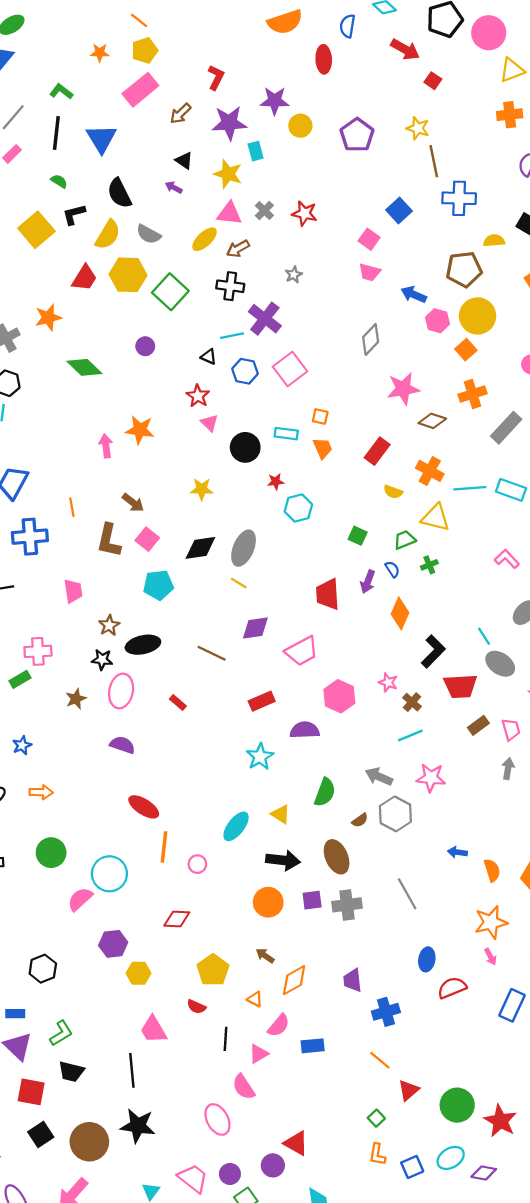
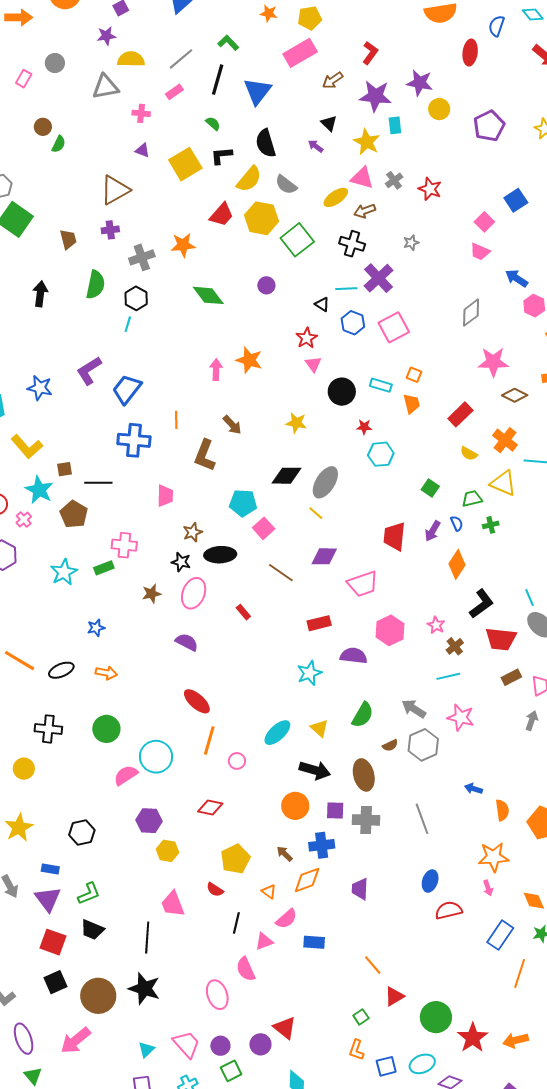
pink square: (147, 539) -> (264, 528), moved
blue cross: (386, 1012) -> (322, 845), moved

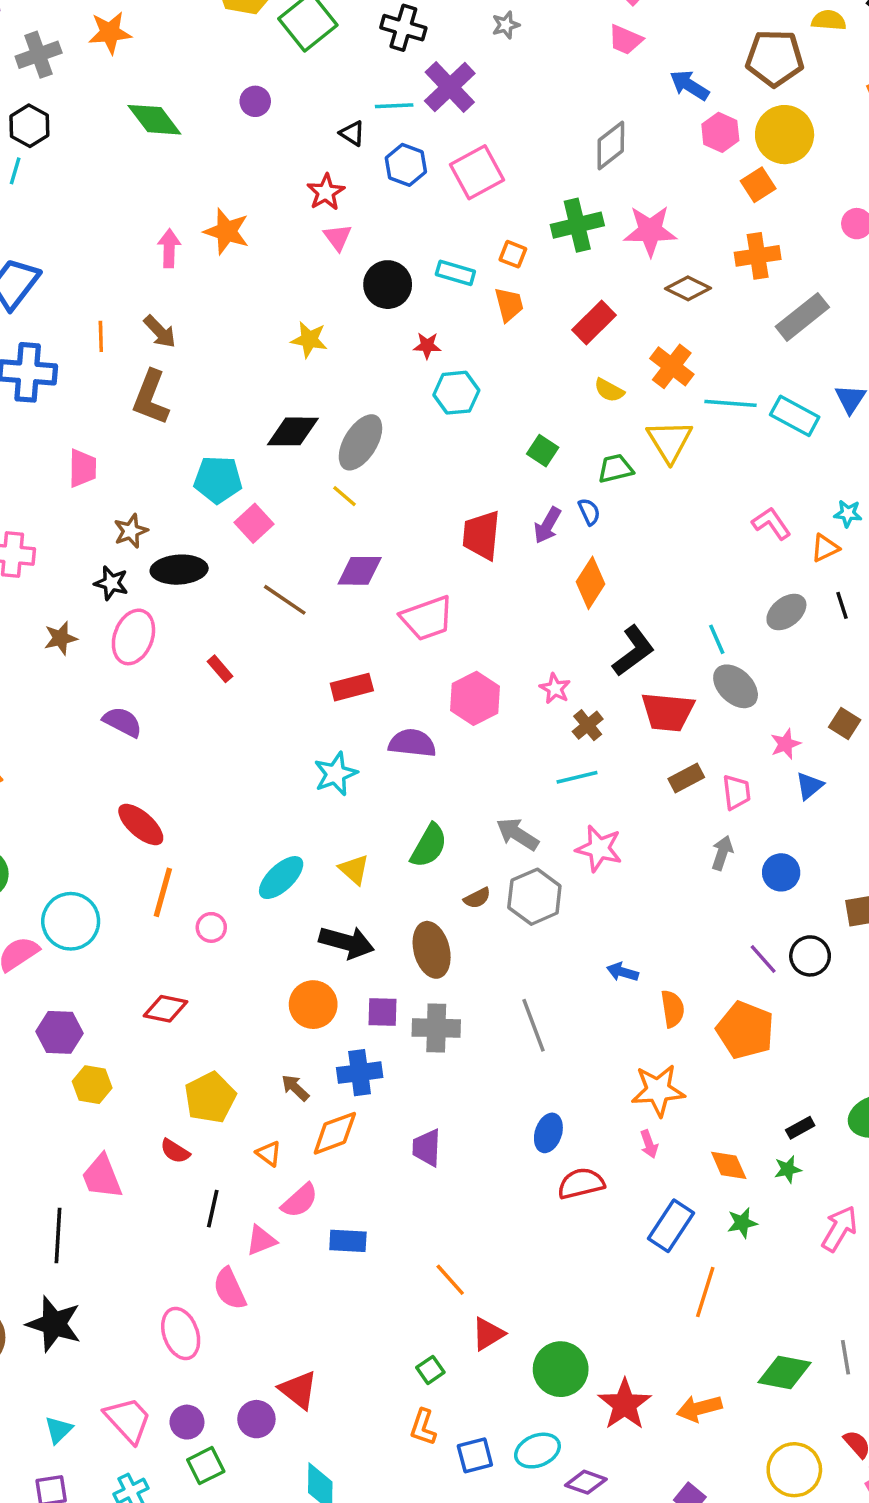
brown arrow: (232, 425) -> (160, 332), moved
yellow triangle: (503, 483) -> (670, 441), turned 36
green cross: (491, 525) -> (577, 225), moved, size x1.8

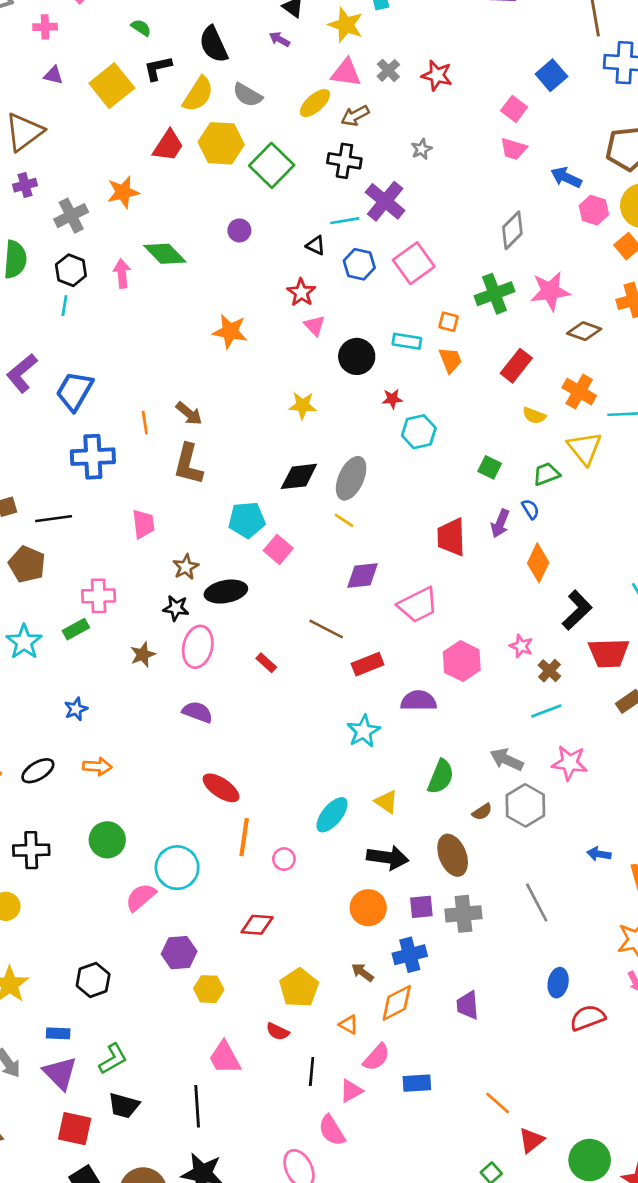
pink arrow: (169, 248) -> (122, 274), moved
brown line: (285, 600) -> (326, 629), moved

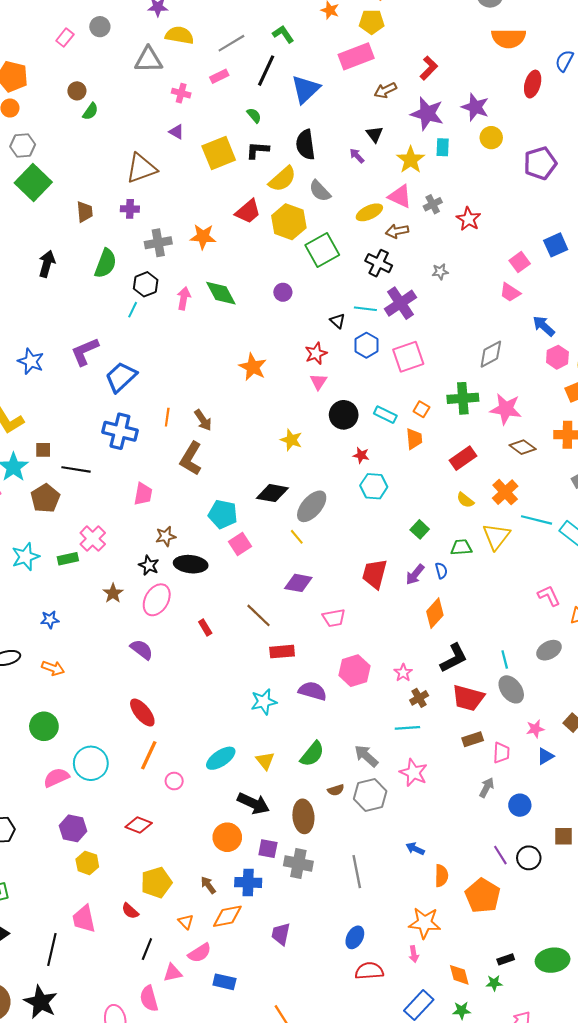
pink cross: (99, 596) -> (93, 539), turned 30
pink trapezoid: (418, 605) -> (334, 618), size x0.7
brown star: (143, 655) -> (113, 593), turned -30

